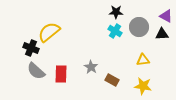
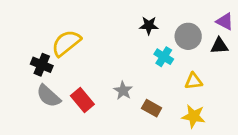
black star: (116, 12) -> (149, 25), moved
cyan cross: (115, 31) -> (164, 57), moved
red rectangle: (61, 74) -> (82, 100), turned -42

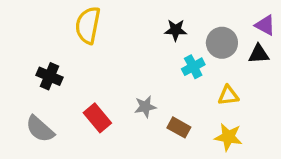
yellow semicircle: (66, 43) -> (88, 25), moved, turned -40
cyan cross: (164, 57) -> (193, 67), turned 30
gray star: (123, 91) -> (145, 107), turned 30
gray semicircle: (48, 96) -> (40, 129), moved

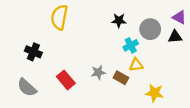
yellow triangle: (228, 95) -> (136, 65), moved
brown rectangle: (179, 127) -> (121, 78), moved

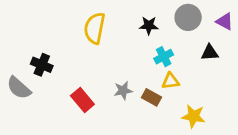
yellow semicircle: (59, 17) -> (95, 28), moved
gray circle: (150, 29) -> (188, 17), moved
black triangle: (175, 37) -> (210, 53), moved
gray semicircle: (27, 88) -> (19, 88), moved

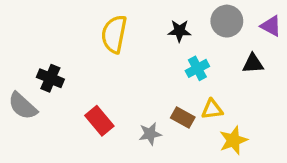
yellow triangle: (170, 81) -> (212, 109), moved
gray star: (123, 91) -> (150, 134), moved
yellow star: (193, 116) -> (233, 140), turned -30

